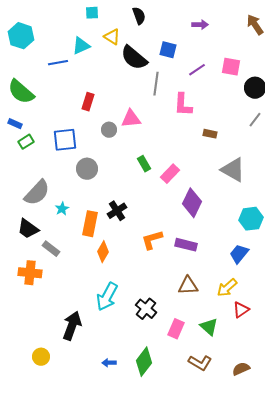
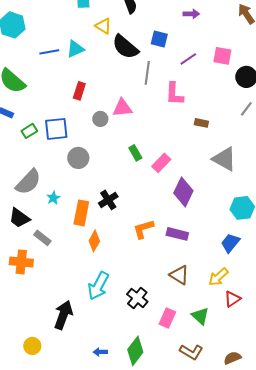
cyan triangle: (81, 46) -> (75, 49), moved
green rectangle: (26, 142) -> (29, 131), moved
brown triangle: (188, 286) -> (179, 275), turned 35

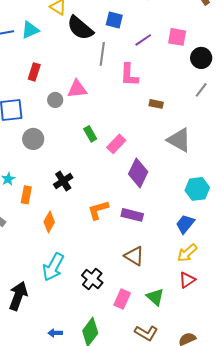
orange rectangle: (81, 213) -> (26, 195), moved, size x0.7
yellow arrow: (218, 277) -> (187, 253), moved

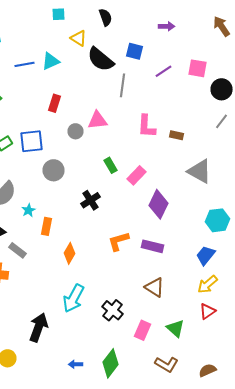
pink L-shape: (129, 75) -> (146, 126), moved
black cross: (63, 181) -> (90, 200), moved

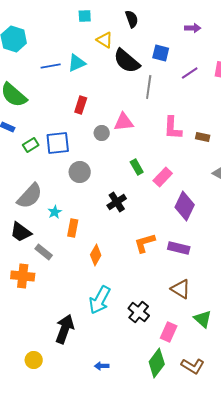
green triangle: (176, 328) -> (203, 319), moved
green diamond: (110, 363) -> (157, 363), moved

